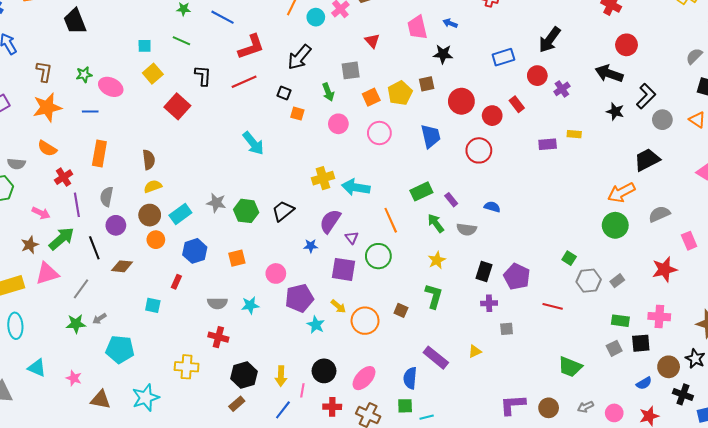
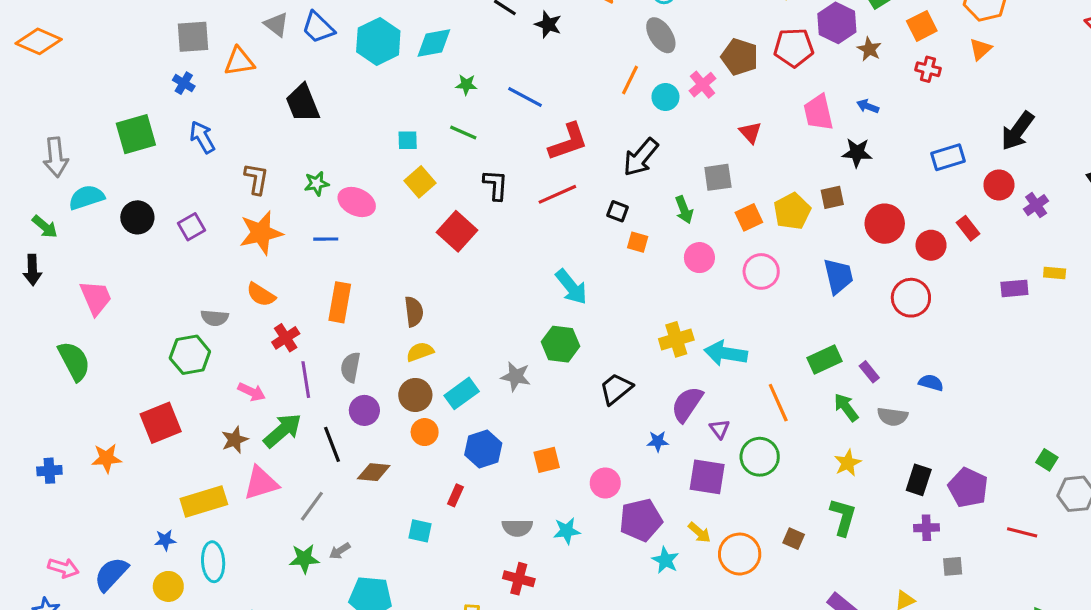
green hexagon: (246, 211) -> (560, 344), moved

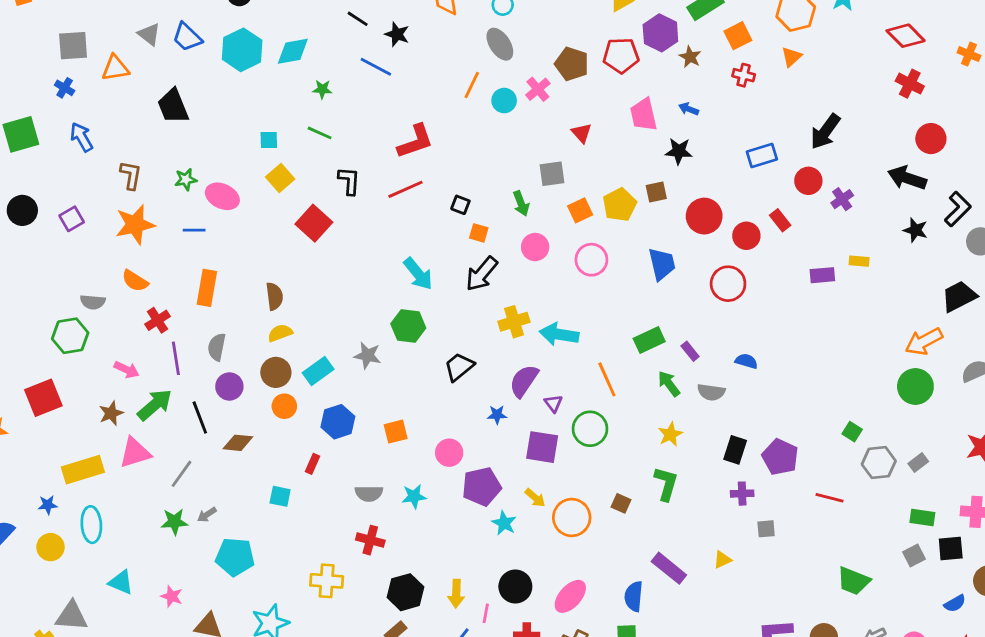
blue line: (525, 97) -> (376, 67), moved
black arrow: (641, 157) -> (482, 274), moved

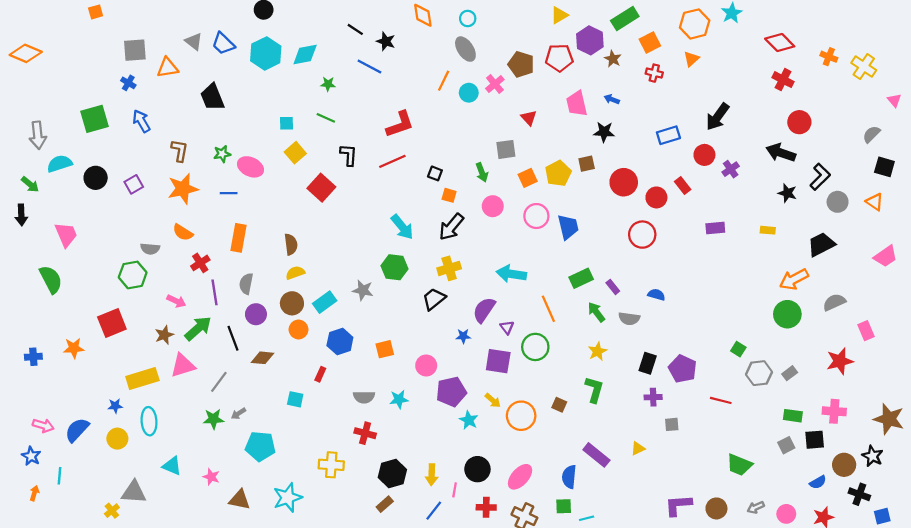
yellow rectangle: (859, 261) -> (768, 230), moved
blue trapezoid: (662, 264) -> (568, 227), moved
yellow cross: (514, 322) -> (449, 268), moved

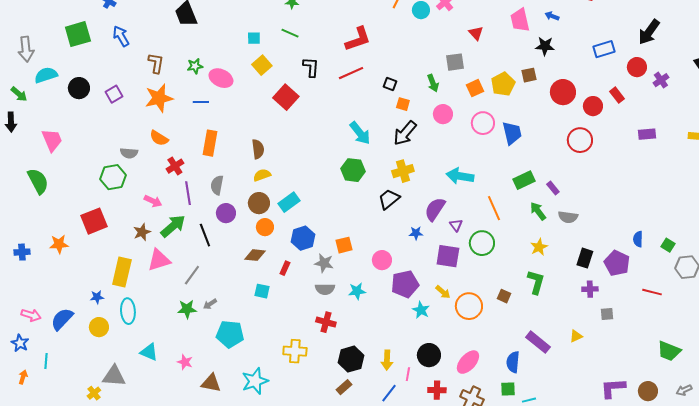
gray star: (363, 290) -> (324, 263), moved
blue semicircle: (656, 295) -> (638, 239), moved, turned -105
brown diamond: (262, 358) -> (255, 255), moved
yellow rectangle: (142, 379) -> (122, 272), turned -60

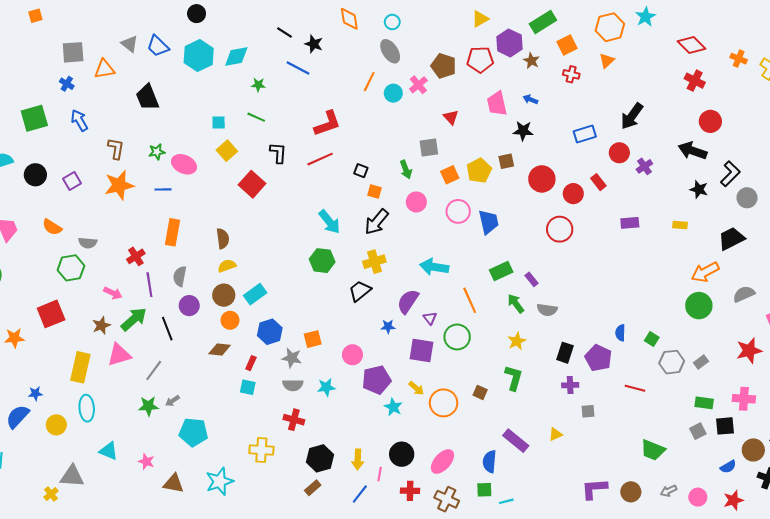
orange semicircle: (159, 138) -> (52, 227), moved
cyan square: (262, 291) -> (248, 387), moved
blue star: (97, 297) -> (35, 393), moved

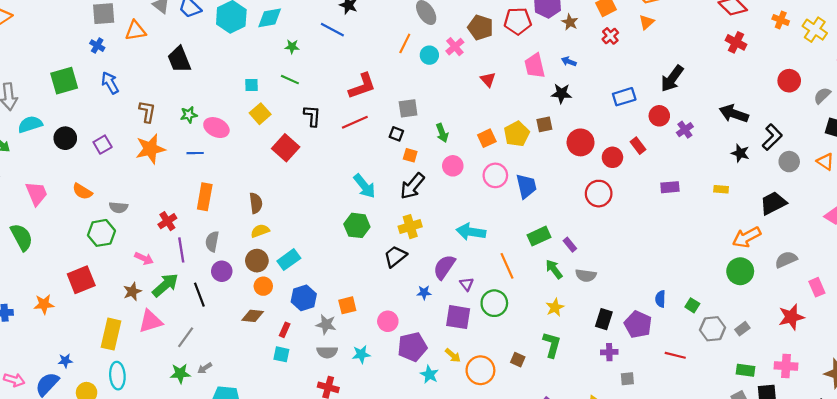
red cross: (571, 74) -> (610, 36), turned 35
red circle: (710, 121) -> (789, 81), moved
gray square: (429, 148) -> (408, 108), moved

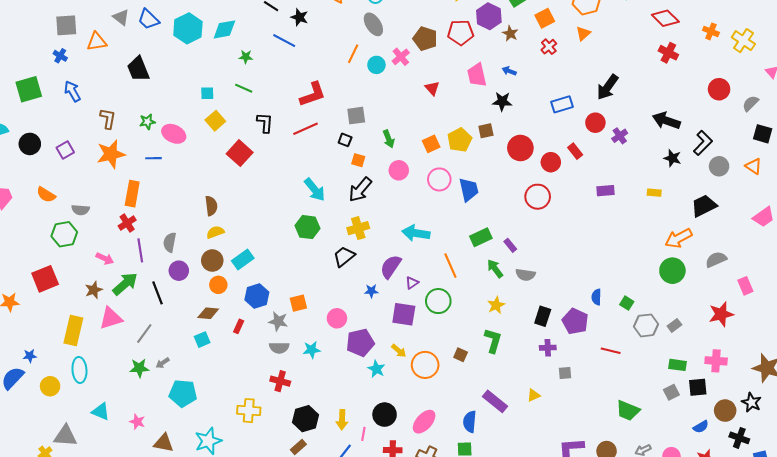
orange rectangle: (205, 197) -> (132, 194), moved
purple triangle: (467, 284) -> (412, 283), turned 32
cyan square: (281, 354) -> (202, 340), moved, turned -35

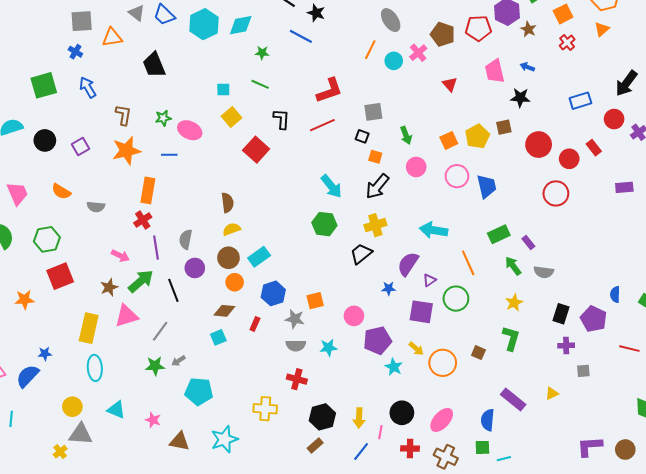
green hexagon: (64, 234) -> (47, 239), moved
yellow circle: (50, 386) -> (72, 407), moved

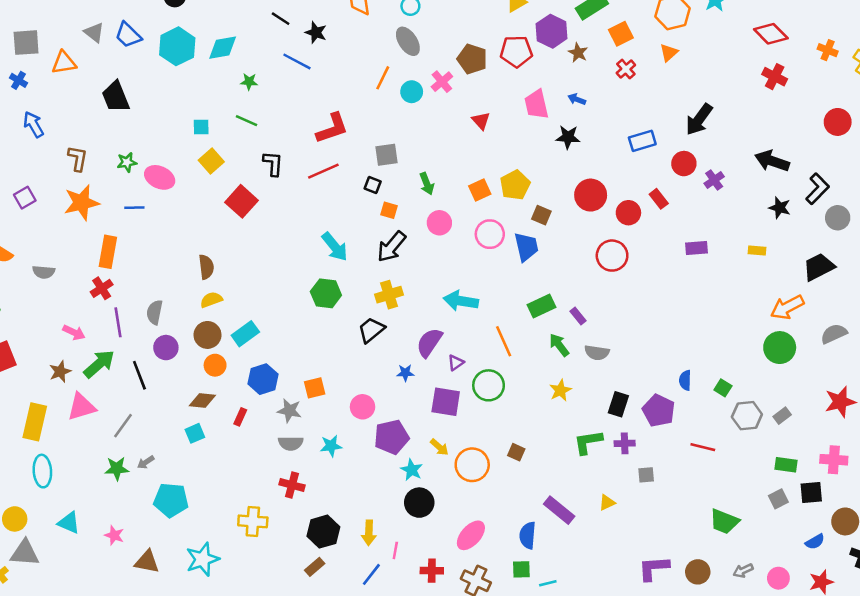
brown square: (504, 127) -> (541, 215), moved, turned 35
green L-shape: (511, 338) -> (588, 442), moved, turned -115
black circle: (402, 413) -> (419, 503), moved

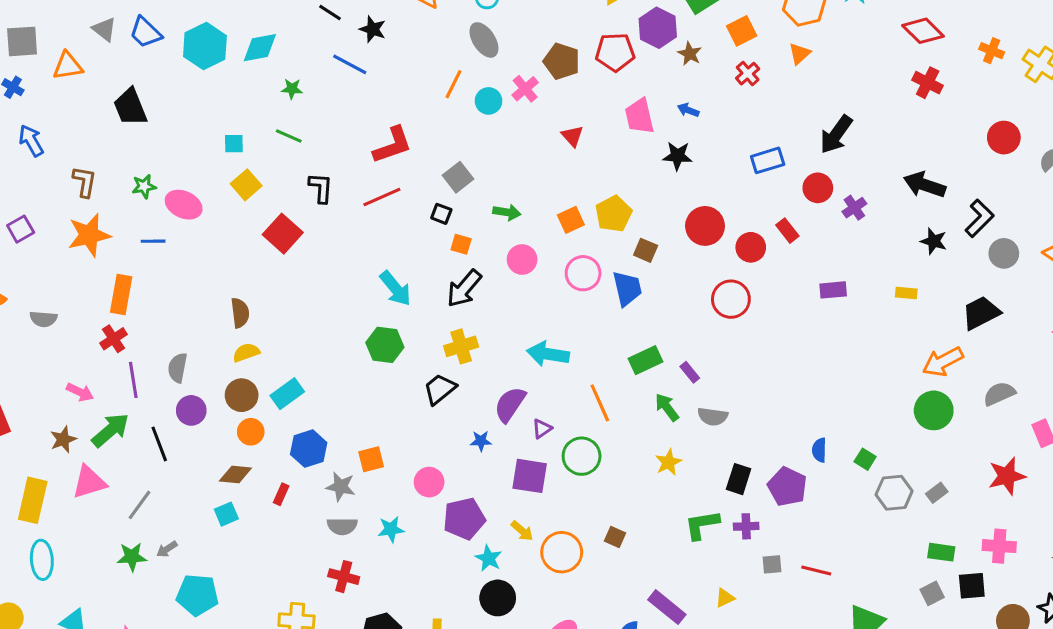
gray square: (386, 155) -> (458, 177), turned -30
green arrow: (427, 184) -> (507, 212), turned -60
red line: (703, 447) -> (816, 570), moved

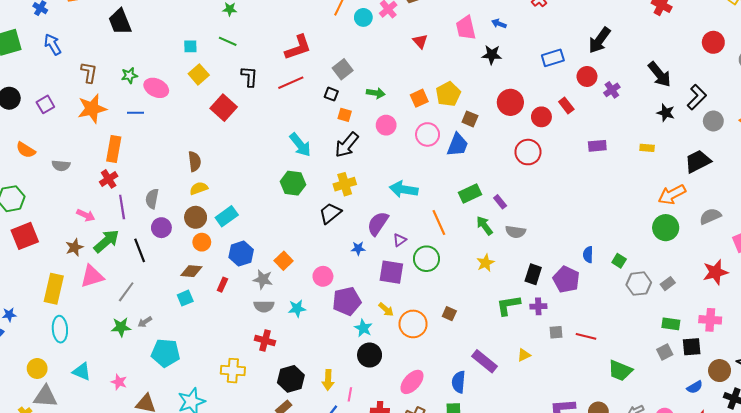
black arrow: (925, 185) -> (659, 74), turned -148
blue trapezoid: (627, 288) -> (458, 145), turned 35
orange square: (371, 459) -> (284, 261), turned -30

